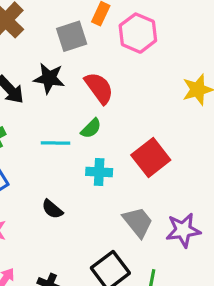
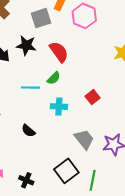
red square: (151, 157) -> (93, 97), size x0.6

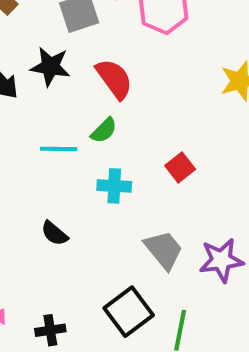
black cross: (26, 180) -> (50, 330), turned -32

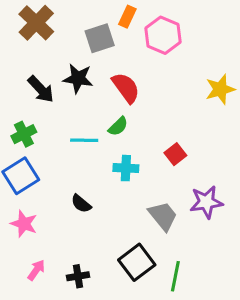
purple star: (221, 260) -> (206, 202), moved

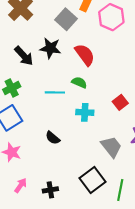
gray square: (100, 38) -> (66, 19), turned -30
green semicircle: (118, 126) -> (79, 82), turned -112

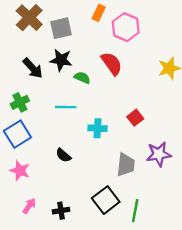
gray square: (66, 19) -> (61, 28), moved, turned 35
red semicircle: (85, 55) -> (112, 64), moved
green semicircle: (79, 82) -> (82, 78), moved
gray trapezoid: (111, 147) -> (126, 165), turned 45

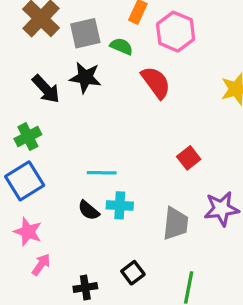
green semicircle: (82, 78) -> (121, 46), moved
cyan line: (66, 107) -> (102, 173), moved
cyan cross: (97, 128) -> (120, 205), moved
black square: (106, 200) -> (133, 273), moved, size x0.6
pink arrow: (29, 206) -> (41, 265), moved

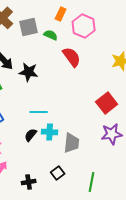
black star: (85, 78) -> (29, 72), moved
red square: (189, 158) -> (107, 103), moved, size x1.5
black semicircle: (89, 210) -> (31, 135), turned 88
gray trapezoid: (176, 224) -> (72, 143), moved

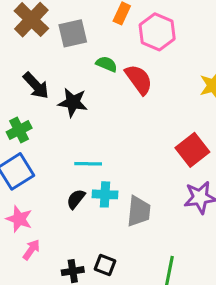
green semicircle: (51, 35) -> (107, 64), moved
black square: (58, 173) -> (105, 265), moved, turned -32

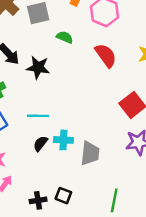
red semicircle: (139, 79) -> (106, 55), moved
cyan line: (88, 164) -> (38, 116), moved

